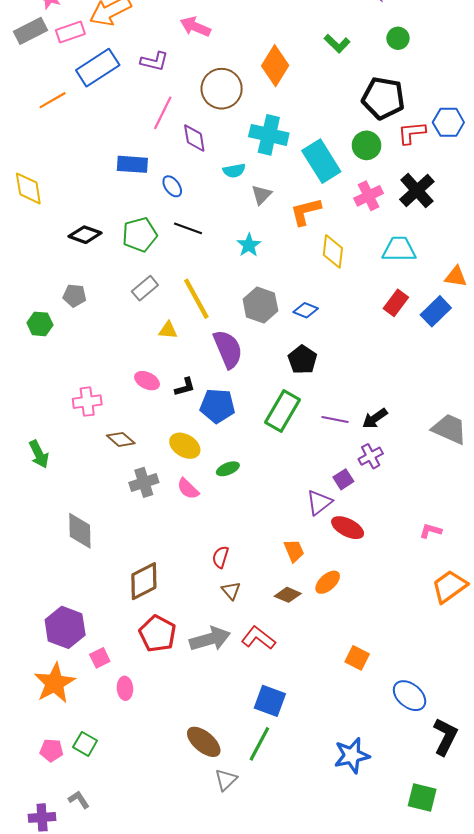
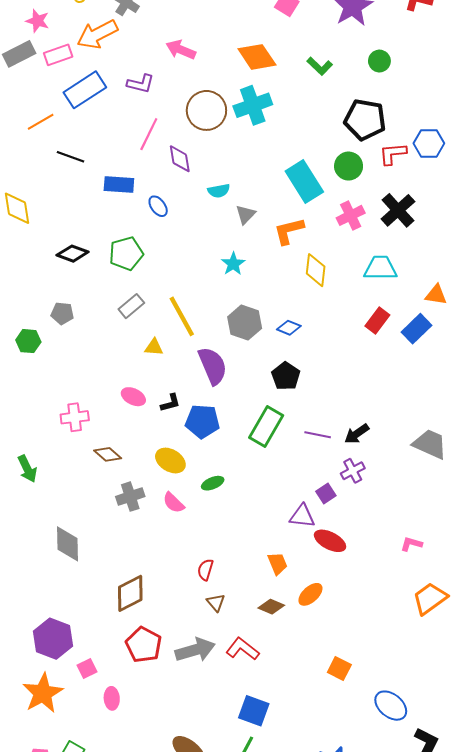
orange diamond: (275, 66) -> (257, 57), moved, turned -66
cyan cross: (269, 135) -> (253, 105), moved, turned -33
black line: (188, 228) -> (71, 157), moved
purple triangle: (319, 502) -> (302, 516), turned 44

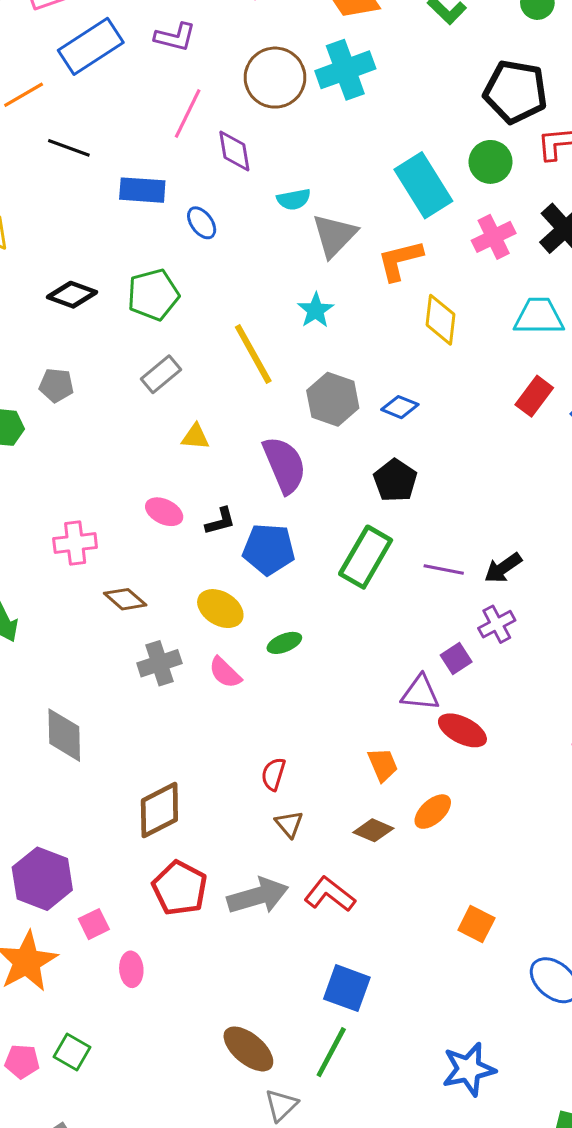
gray triangle: (246, 214) -> (334, 235), size x1.5
yellow line: (182, 316) -> (253, 354), moved

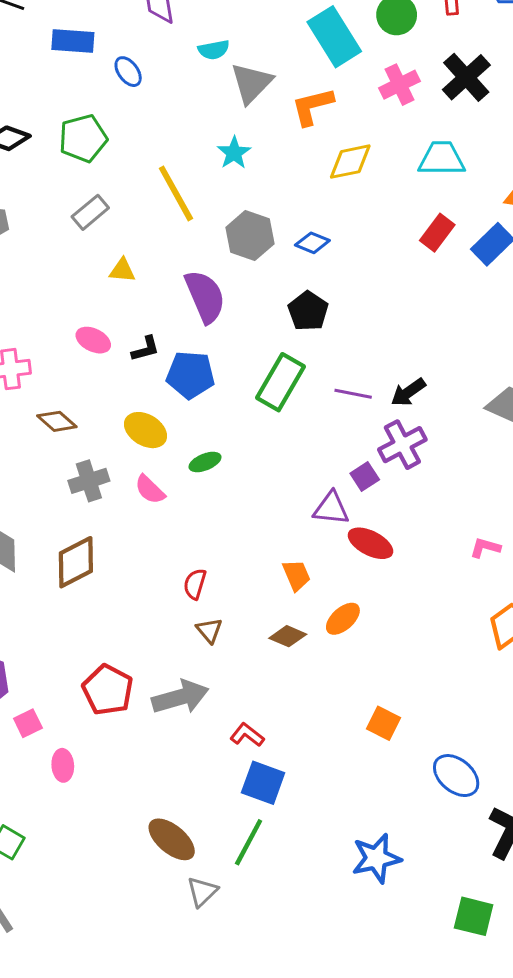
yellow diamond: (441, 320) -> (350, 162), turned 72
purple cross: (497, 624) -> (402, 445), size x1.4
brown diamond: (159, 810) -> (76, 562), moved
red L-shape: (330, 894) -> (247, 735), moved, size x0.7

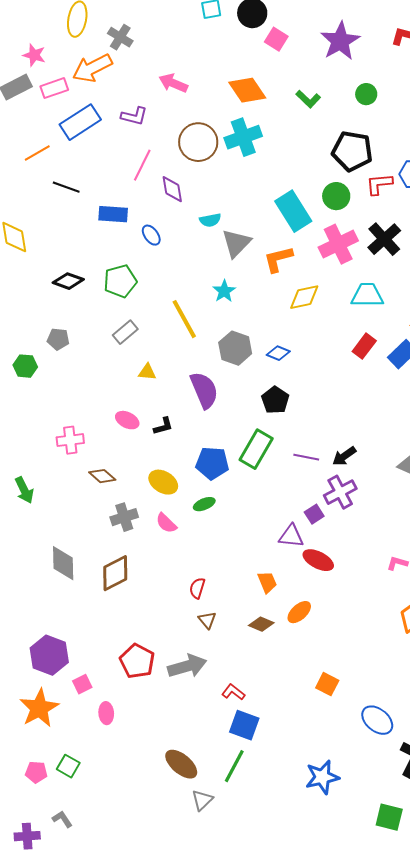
pink cross: (400, 85) -> (338, 244), size x1.4
blue pentagon: (191, 375) -> (212, 463), moved

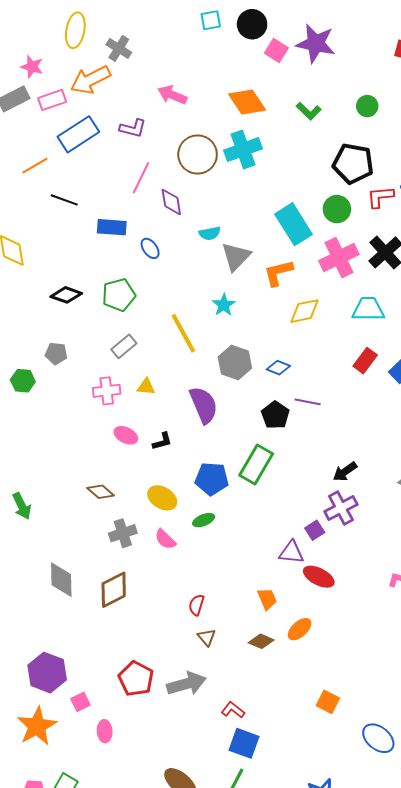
purple star: (340, 41) -> (316, 43), moved, turned -30
pink cross: (70, 440) -> (107, 391), moved
purple line: (306, 457) -> (308, 402), moved

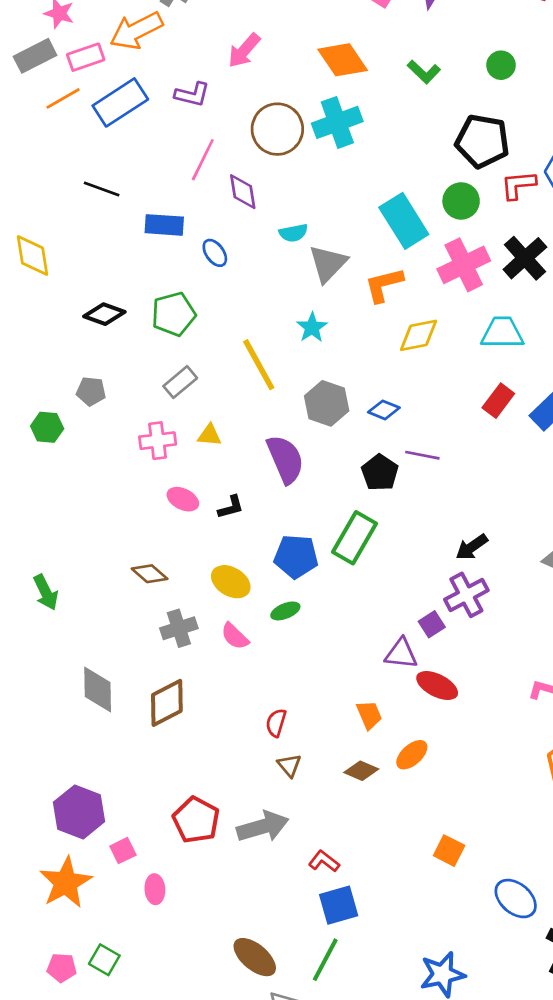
pink arrow: (172, 95) -> (244, 51), turned -72
orange line: (35, 166) -> (63, 98), moved
blue square: (244, 743) -> (339, 905), turned -36

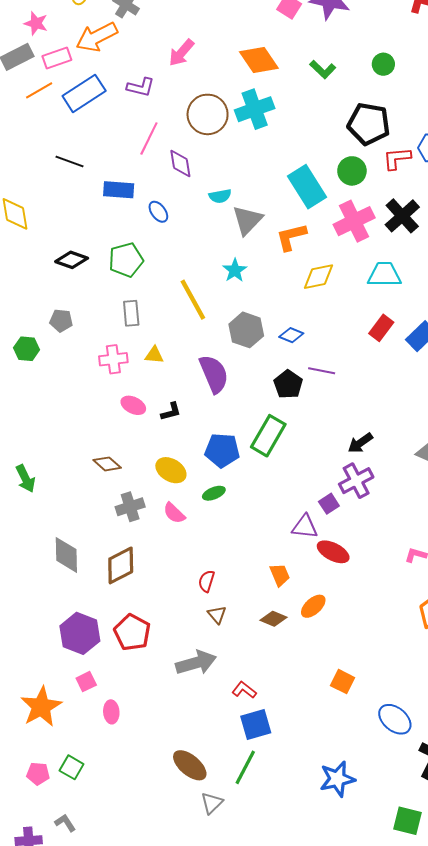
gray rectangle: (180, 382) -> (131, 313), turned -55
purple hexagon: (79, 812) -> (80, 633), moved
red pentagon: (196, 820) -> (132, 632), moved

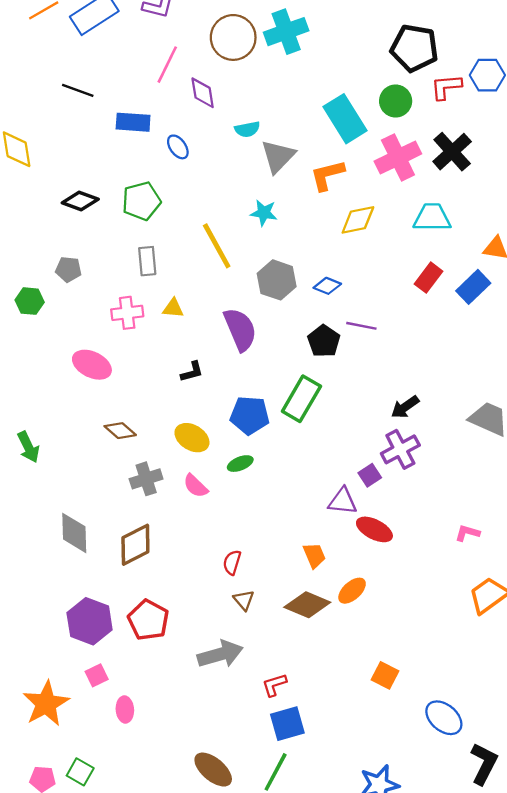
cyan star: (235, 270) -> (264, 213), turned -30
pink ellipse: (133, 405) -> (92, 365), moved, size x1.4
brown diamond: (273, 619) -> (307, 605), size x1.5
red L-shape: (244, 690) -> (274, 685), turned -55

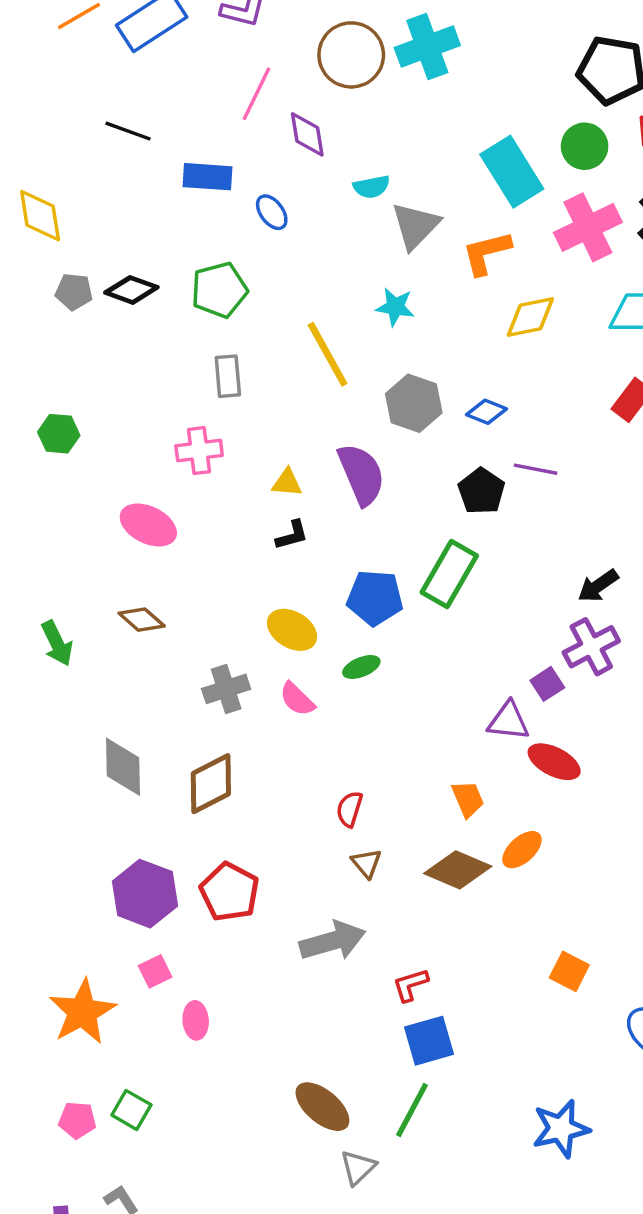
gray pentagon: (68, 269) -> (74, 292), moved
yellow triangle: (173, 308) -> (287, 483), moved
brown diamond: (120, 431) -> (142, 620), moved

